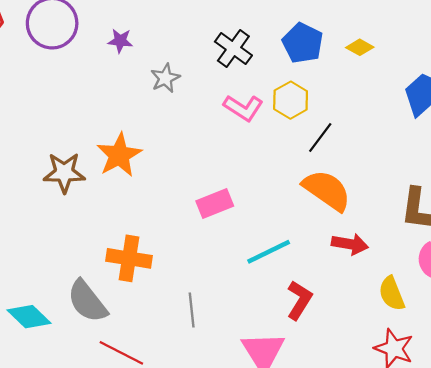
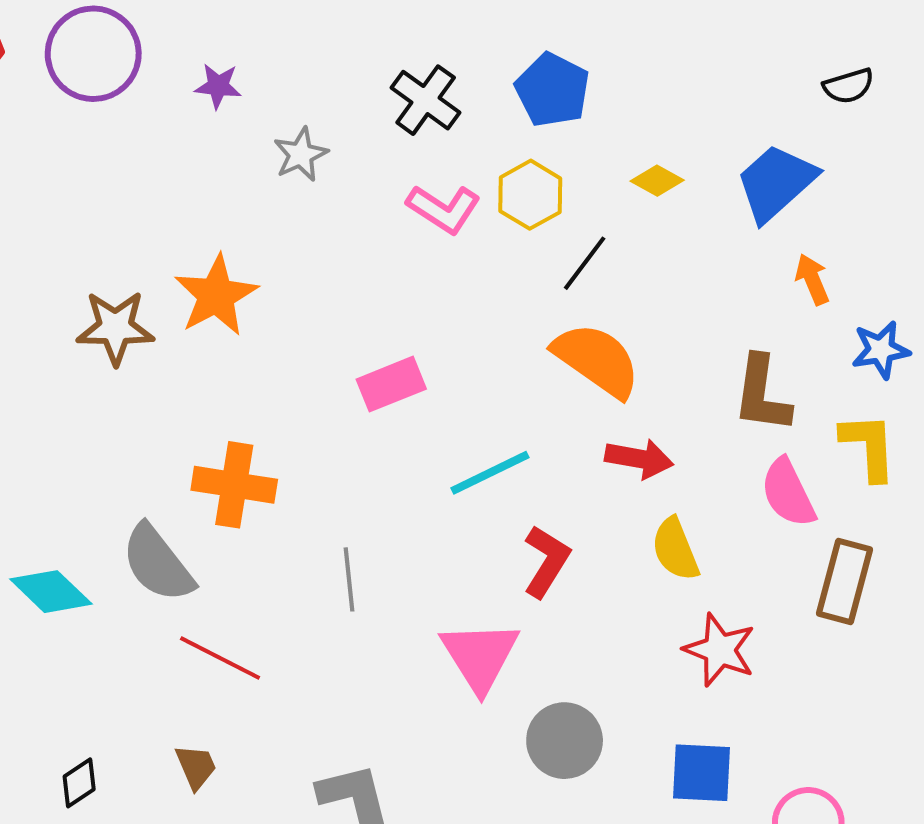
yellow diamond: (360, 47) -> (657, 181), moved
yellow semicircle: (392, 294) -> (675, 549), moved

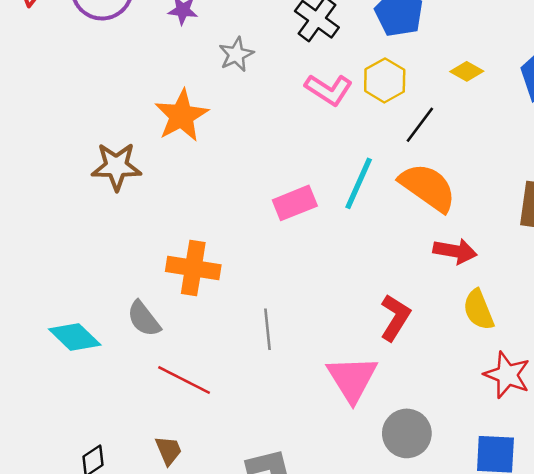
orange star: (216, 295) -> (182, 116), moved
cyan line: (490, 473) -> (359, 183), moved, turned -40
gray semicircle: (158, 563) -> (144, 319), size x0.7

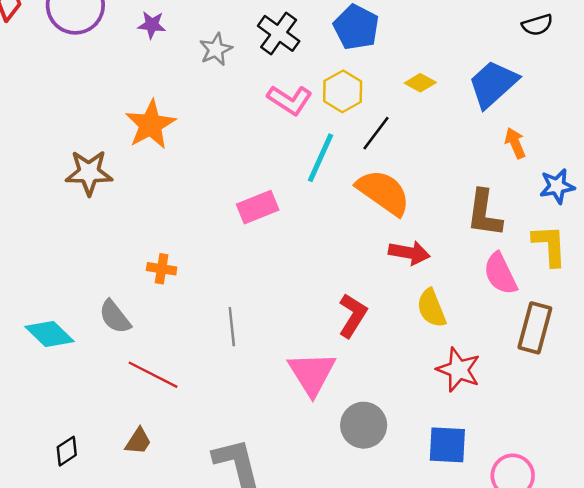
gray star: (236, 54) -> (216, 49), moved
cyan line: (359, 183) -> (321, 158), moved
orange cross: (193, 268) -> (162, 269), size x0.6
brown trapezoid: (168, 450) -> (138, 441), turned 56

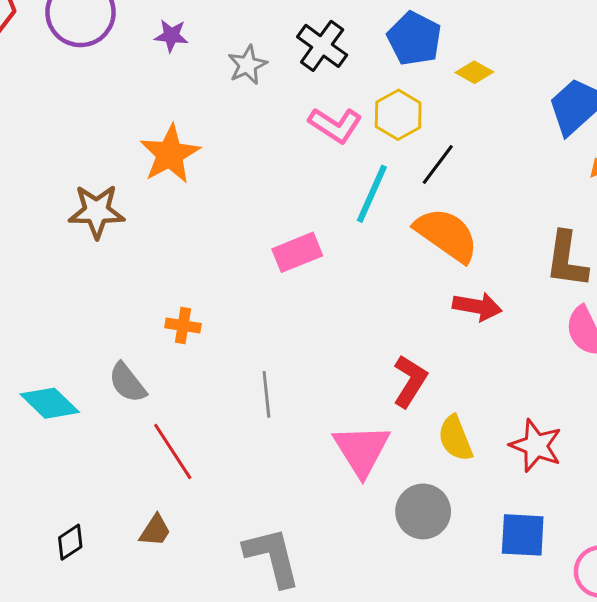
yellow diamond: (420, 83) -> (474, 72), moved
yellow semicircle: (431, 308) -> (455, 438), moved
red line: (153, 375) -> (173, 451), turned 30

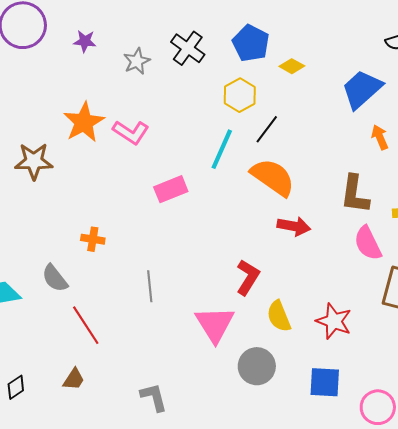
pink L-shape: (335, 125) -> (131, 132), moved
gray L-shape: (272, 557) -> (154, 397), size x0.7

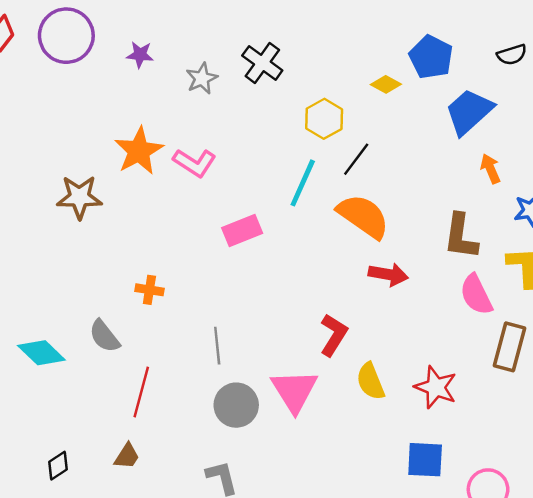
blue pentagon: (251, 43) -> (431, 57), moved
red line: (86, 325) -> (141, 392), turned 48
gray circle: (257, 366) -> (236, 405), moved

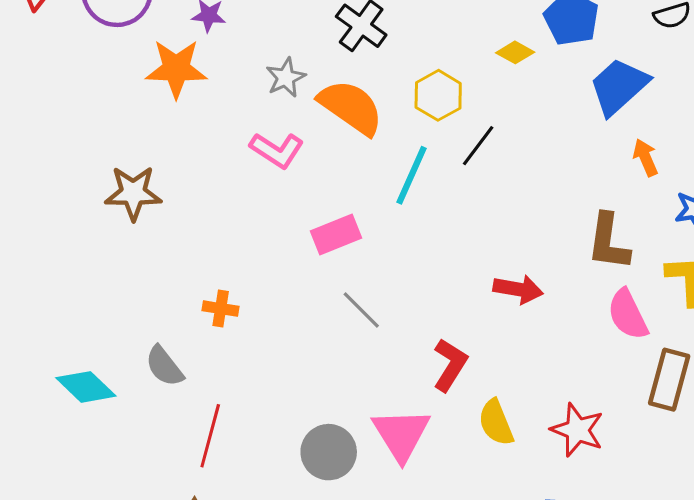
gray star: (202, 78) -> (286, 78), moved
orange star: (139, 151) -> (176, 69), moved, turned 30
orange semicircle: (363, 216) -> (351, 107), moved
gray line: (217, 346) -> (361, 310), moved, turned -39

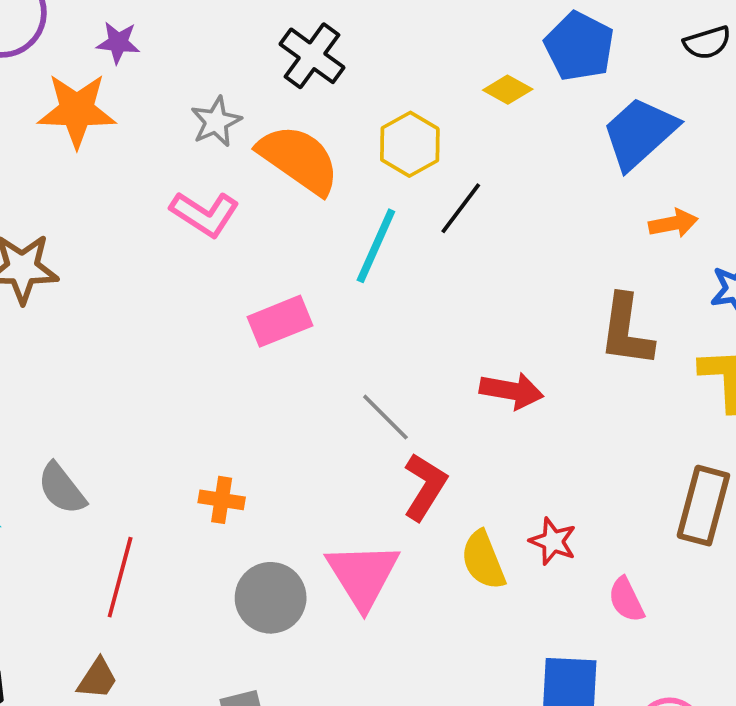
orange arrow: (645, 158) -> (673, 223), turned 102
orange cross: (221, 309) -> (222, 500), moved
gray line: (361, 310) -> (385, 417), moved
pink semicircle: (628, 314) -> (626, 600), moved, size x0.7
red star: (577, 430) -> (553, 541), moved, size x0.7

